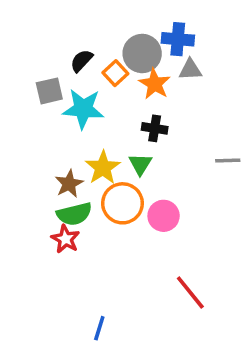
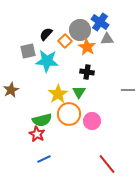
blue cross: (178, 39) -> (100, 22), turned 30
brown star: (69, 184) -> (11, 90), moved
blue line: (99, 328) -> (44, 159), moved, turned 48

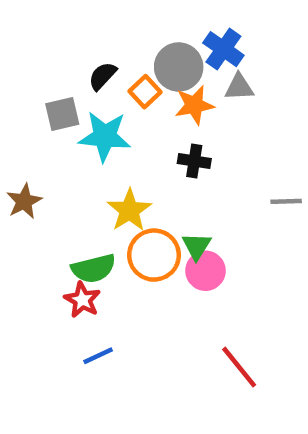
orange star: (87, 47) -> (194, 105), turned 30
green triangle: (79, 92) -> (197, 246), moved

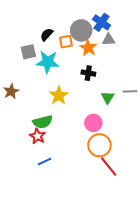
orange square: (145, 92) -> (66, 42), turned 32
orange star: (194, 105) -> (88, 48), turned -30
green triangle: (197, 246) -> (108, 97), moved
orange circle: (154, 255) -> (99, 145), moved

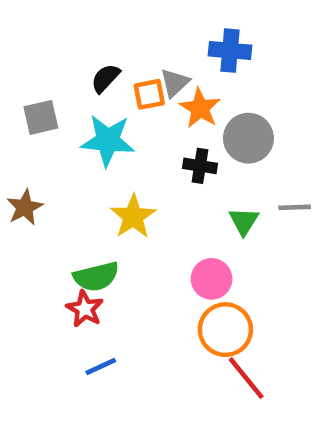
blue cross: (101, 22) -> (230, 51), turned -30
gray circle: (81, 30) -> (248, 138), moved
gray triangle: (109, 40) -> (175, 83), moved, turned -40
gray square: (28, 52) -> (41, 117), moved

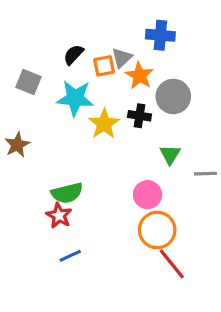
gray square: (41, 117) -> (28, 82), turned 35
gray line: (295, 207) -> (205, 174), moved
yellow star: (133, 217) -> (104, 124), moved

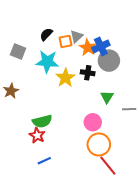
blue cross: (160, 35) -> (101, 46), moved, turned -30

